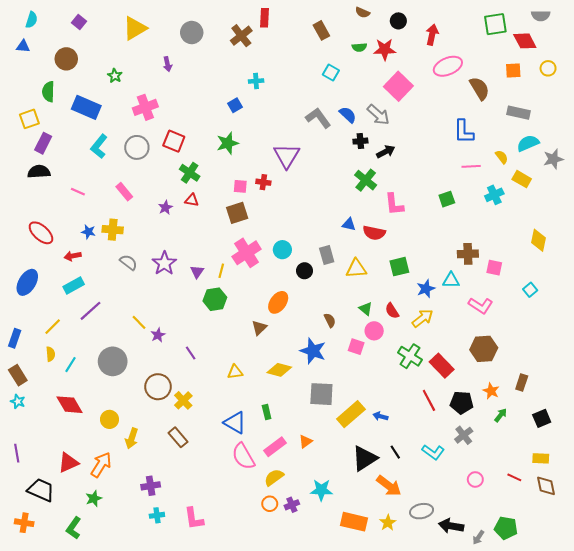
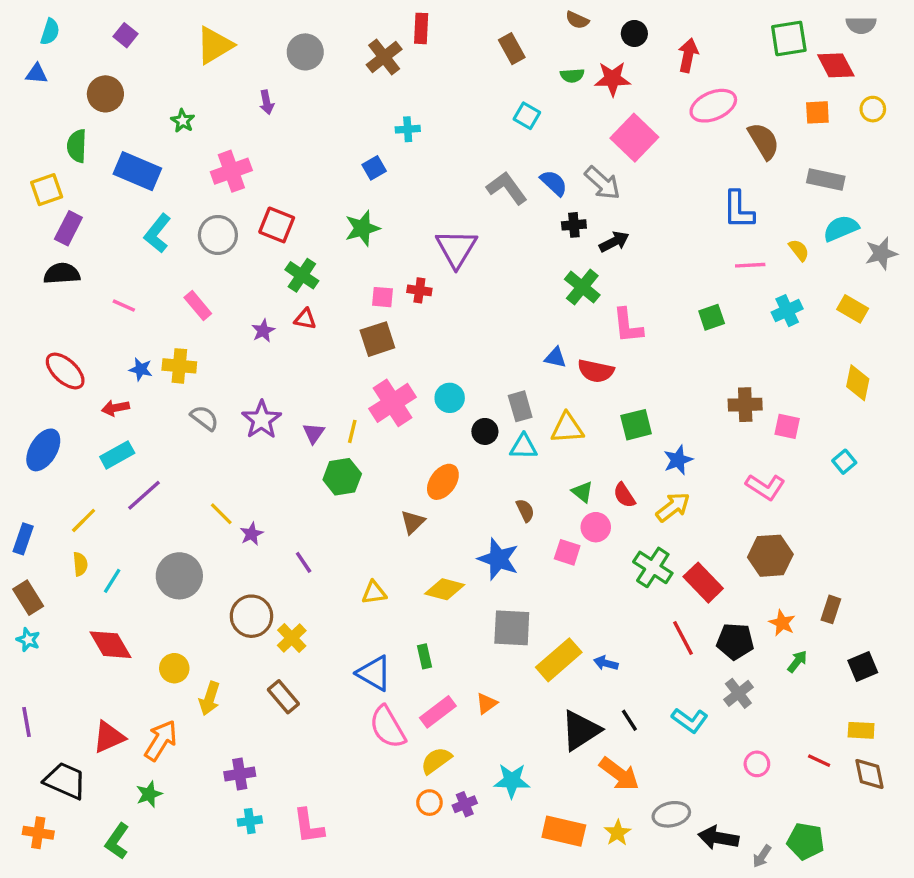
yellow rectangle: (522, 179) -> (853, 309), moved
cyan triangle: (451, 280) -> (524, 447), moved

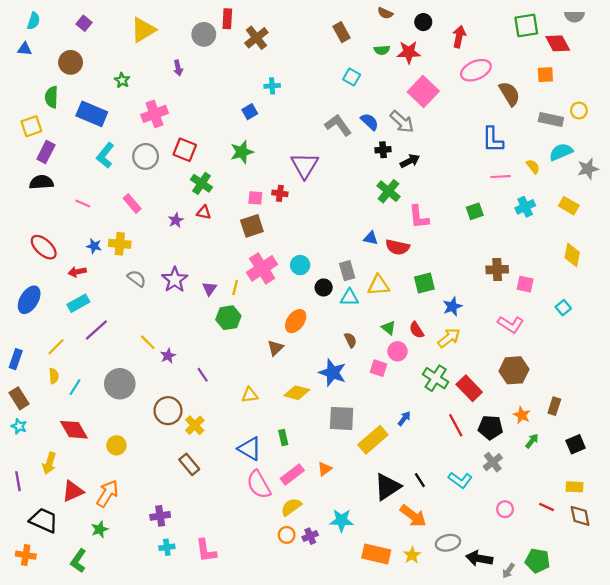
red rectangle: (421, 28) -> (227, 19), moved
yellow circle: (873, 109) -> (579, 111), moved
blue arrow: (606, 663) -> (404, 418), moved, turned 112
yellow arrow: (210, 698) -> (49, 463), moved

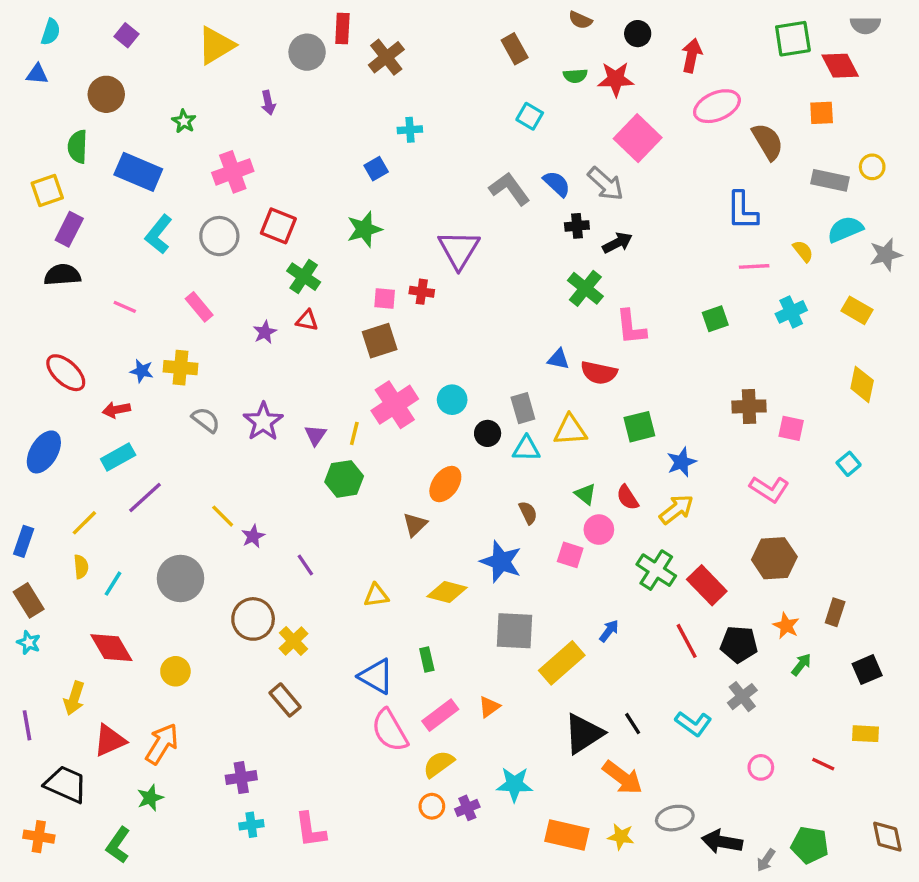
brown diamond: (580, 516) -> (887, 837), moved
yellow star: (412, 555) -> (621, 837), turned -30

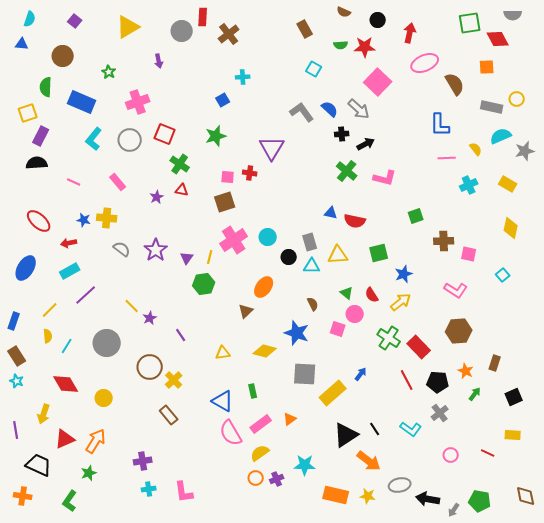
green square: (715, 319) -> (416, 216), moved
pink L-shape: (631, 327) -> (385, 178), moved, turned -70

